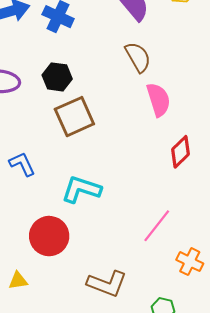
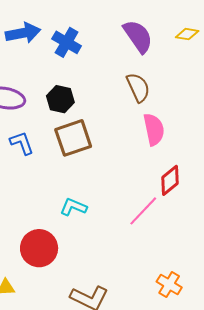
blue L-shape: (22, 164) -> (22, 143), moved
cyan L-shape: (81, 189) -> (73, 207), size x0.7
pink line: (157, 226) -> (143, 211), moved

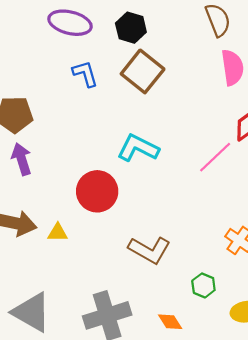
brown square: (73, 138) -> (143, 71), turned -36
cyan L-shape: (73, 207) -> (138, 148), size x1.4

